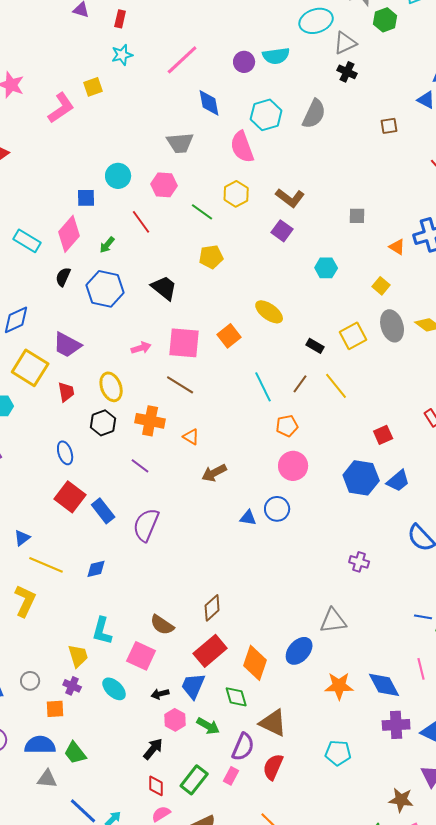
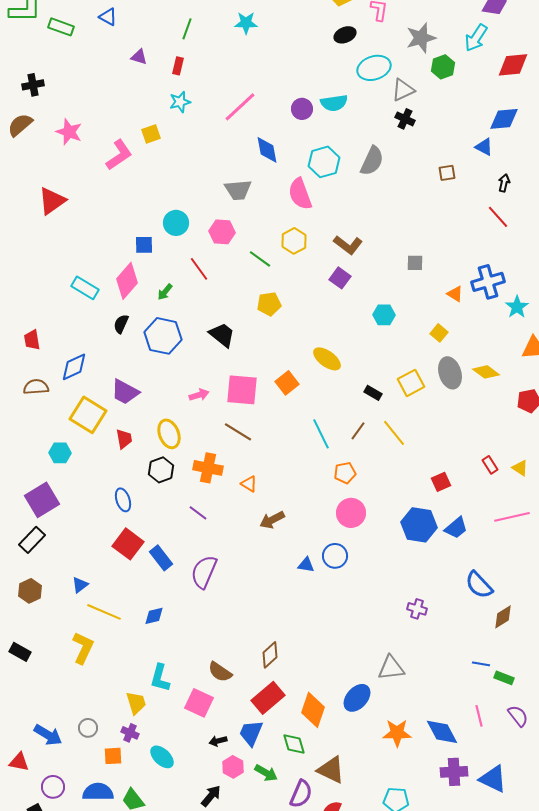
cyan ellipse: (114, 689) -> (162, 757), moved

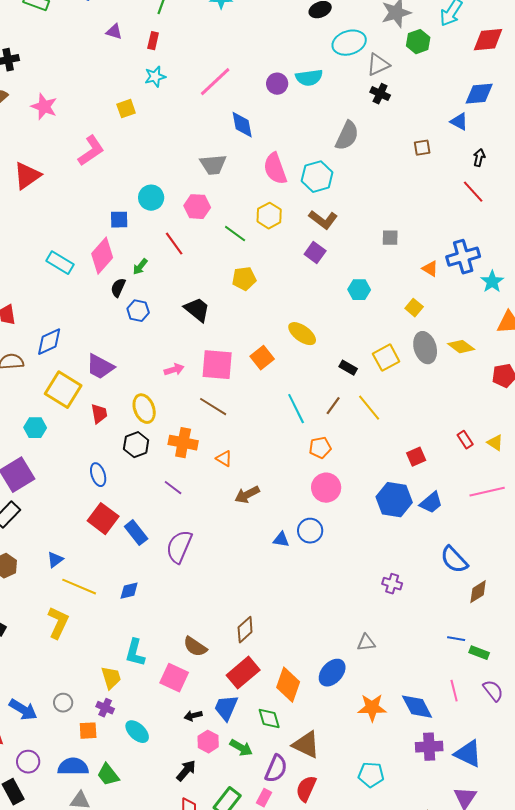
pink L-shape: (119, 155) -> (91, 151), moved
cyan hexagon: (324, 162) -> (317, 177), moved
black semicircle: (121, 324) -> (118, 288), moved
blue hexagon: (163, 336) -> (138, 311), size x0.6
gray triangle: (391, 668) -> (366, 643), size x0.7

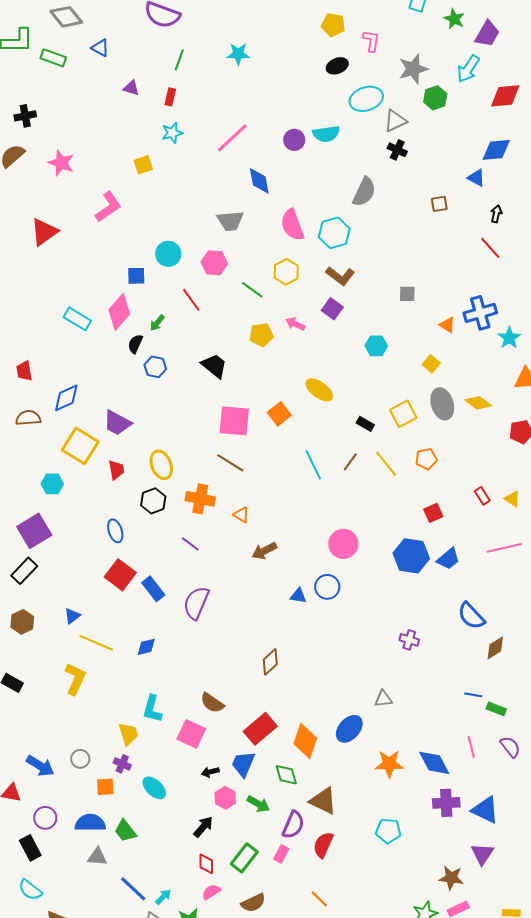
pink arrow: (174, 370) -> (295, 324), moved, turned -138
orange pentagon: (320, 448) -> (426, 459), moved
brown diamond: (245, 630) -> (270, 662), moved

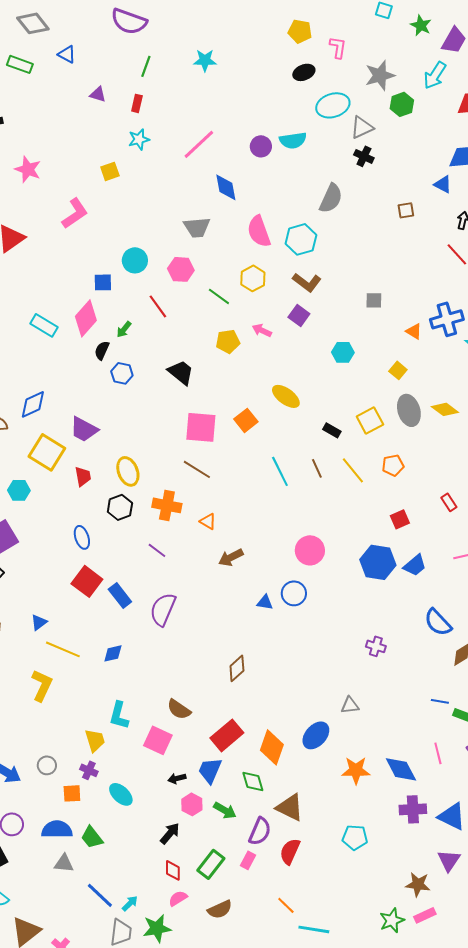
brown line: (350, 462) -> (317, 468), turned -60

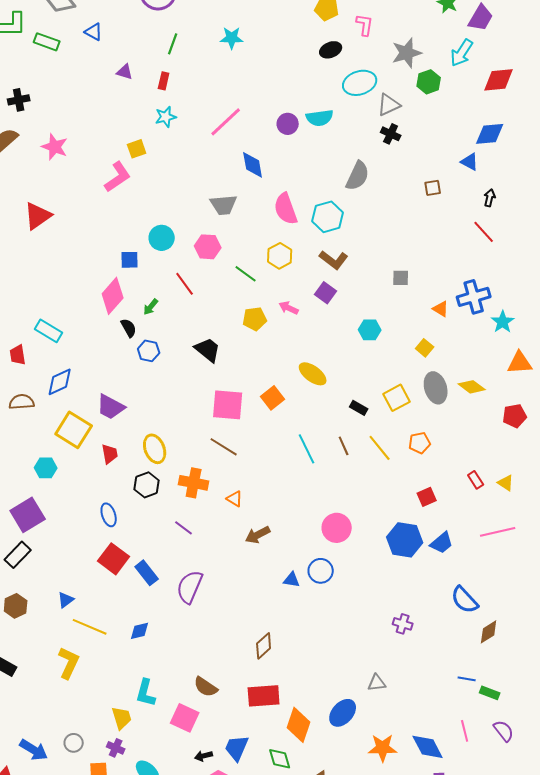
pink L-shape: (75, 213) -> (118, 177), moved
cyan rectangle: (44, 325) -> (49, 331), moved
black semicircle: (102, 350) -> (129, 328), turned 126
red rectangle: (227, 735) -> (264, 696), moved, turned 36

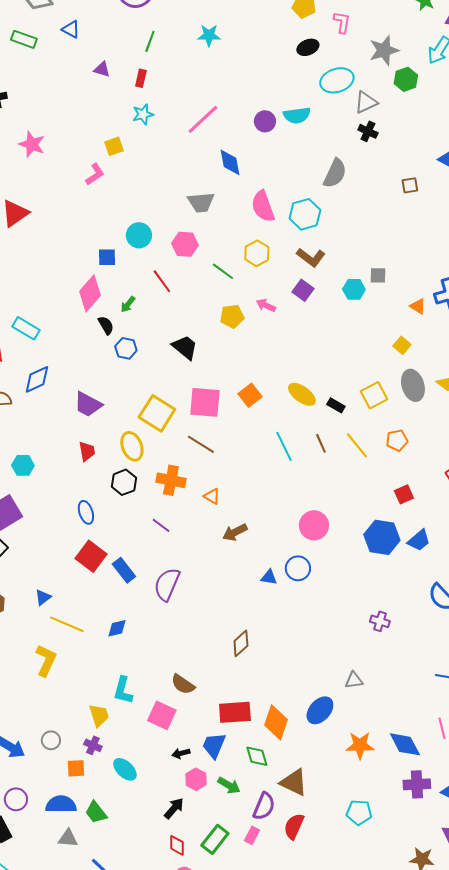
pink L-shape: (118, 177) -> (95, 174), size x0.7
cyan hexagon: (370, 330) -> (354, 289), moved
yellow ellipse: (313, 374) -> (302, 394), moved
yellow square: (74, 430) -> (157, 413), moved
red rectangle: (264, 696) -> (235, 712), moved

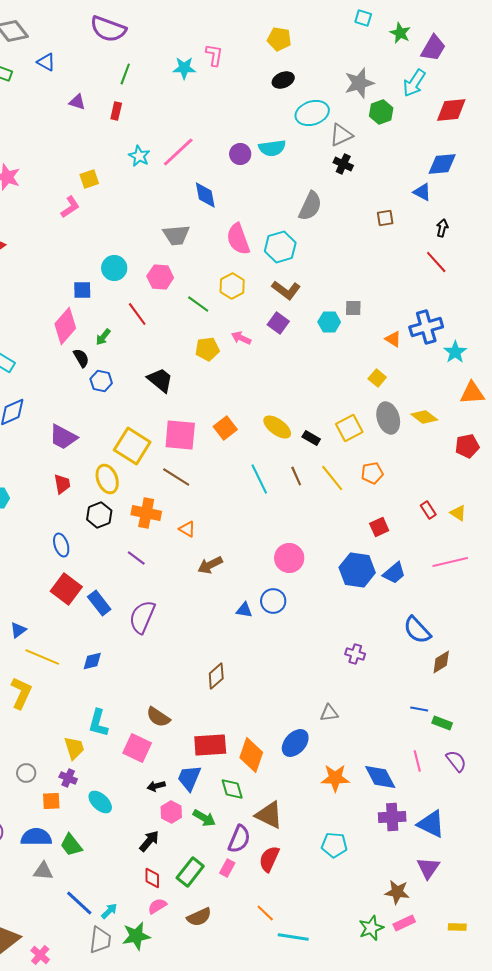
pink L-shape: (342, 22) -> (214, 55), moved
cyan star: (143, 114) -> (139, 156), moved, turned -30

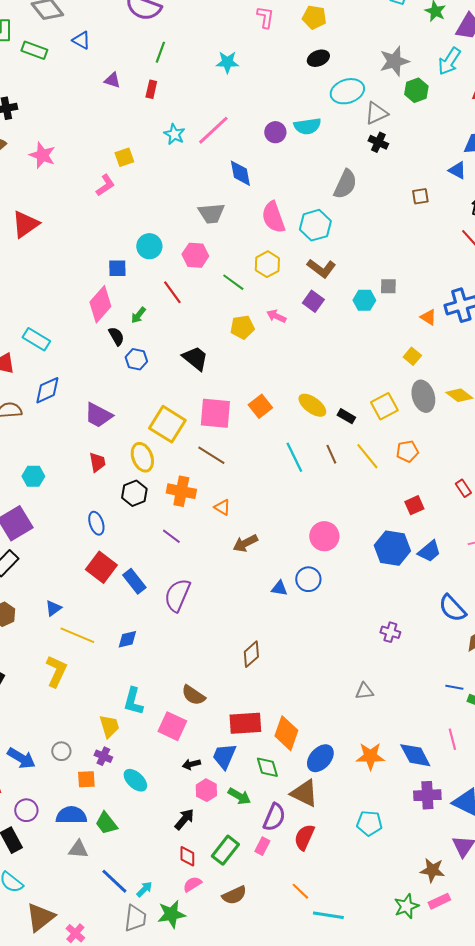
pink L-shape: (214, 55) -> (265, 17), moved
cyan star: (184, 68) -> (227, 62), moved
blue ellipse: (295, 743) -> (320, 758), moved

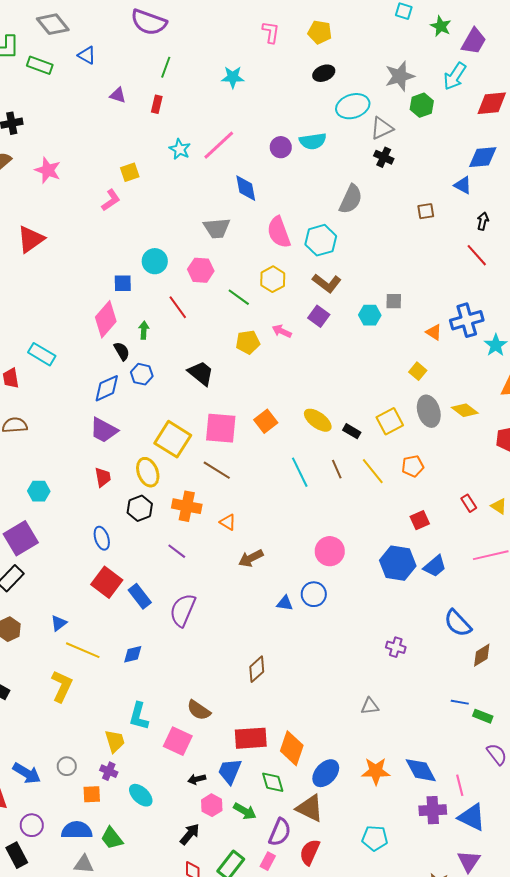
green arrow: (138, 315) -> (144, 330), turned 144
blue diamond: (47, 390) -> (107, 388), moved
pink line: (452, 739) -> (460, 785), moved

